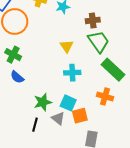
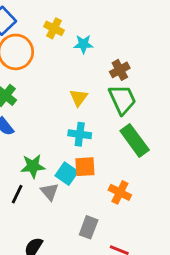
brown cross: (93, 20) -> (120, 70), turned -32
orange cross: (105, 96) -> (120, 192), moved
orange square: (80, 116) -> (85, 167), moved

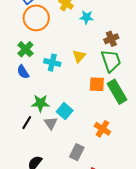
cyan cross: (80, 134) -> (52, 63), moved
orange square: (85, 167) -> (97, 84), moved

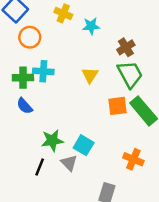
orange circle: (36, 18) -> (30, 37), size x0.7
green cross: (25, 49) -> (23, 78), turned -35
cyan cross: (52, 63) -> (43, 71), moved

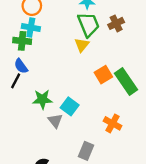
cyan cross: (43, 71) -> (31, 27), moved
green trapezoid: (130, 74) -> (88, 24), moved
orange square: (118, 106) -> (103, 75), turned -30
black line: (40, 167) -> (16, 81), moved

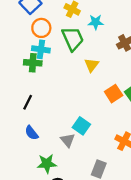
green trapezoid: (88, 24) -> (73, 39), moved
blue semicircle: (21, 66) -> (32, 133), moved
green star: (42, 99) -> (47, 164), moved

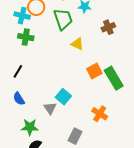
cyan cross: (41, 49) -> (22, 16), moved
yellow triangle: (91, 65) -> (77, 44), turned -48

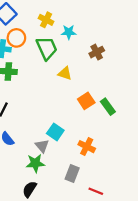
green rectangle: (114, 78) -> (108, 107), size x0.7
orange cross: (100, 114) -> (87, 147), moved
green star: (30, 127) -> (35, 163), moved

